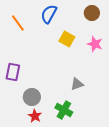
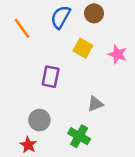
brown circle: (92, 13) -> (94, 13), moved
purple rectangle: (13, 72) -> (51, 77), moved
red star: (35, 116) -> (28, 145), moved

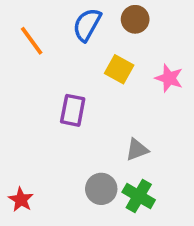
gray circle: (39, 120) -> (101, 189), moved
green cross: (79, 136) -> (139, 196), moved
red star: (28, 145) -> (21, 200), moved

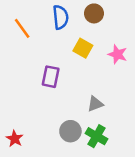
blue semicircle: (87, 25) -> (61, 17), turned 145

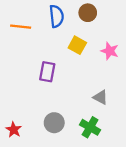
orange line: (22, 28) -> (21, 27), turned -48
gray triangle: (95, 104) -> (100, 97), moved, turned 49
gray circle: (70, 131) -> (54, 123), moved

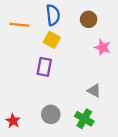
brown circle: (88, 13) -> (89, 19), moved
yellow square: (77, 45) -> (52, 40), moved

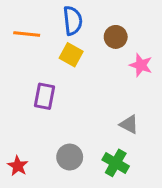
brown circle: (89, 19) -> (116, 37), moved
purple rectangle: (44, 67) -> (44, 96), moved

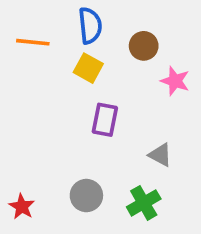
purple rectangle: (44, 96) -> (105, 120), moved
green cross: (116, 163) -> (144, 203), turned 30

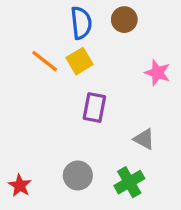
orange line: (33, 42) -> (45, 61), moved, turned 32
brown circle: (144, 46) -> (124, 20), moved
yellow square: (88, 68) -> (80, 61), turned 30

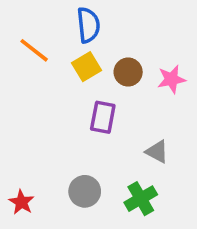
brown circle: (124, 20) -> (128, 72), moved
orange line: (45, 61) -> (34, 50), moved
pink star: (157, 73) -> (171, 79), turned -30

